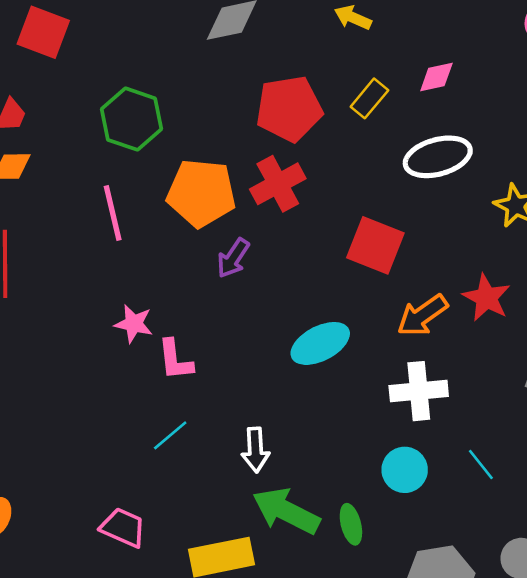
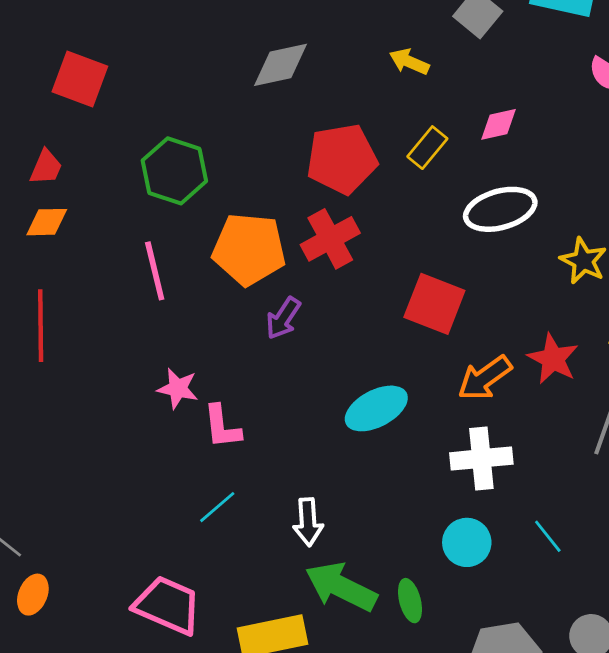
pink trapezoid: (123, 528) -> (168, 605), size x1.4

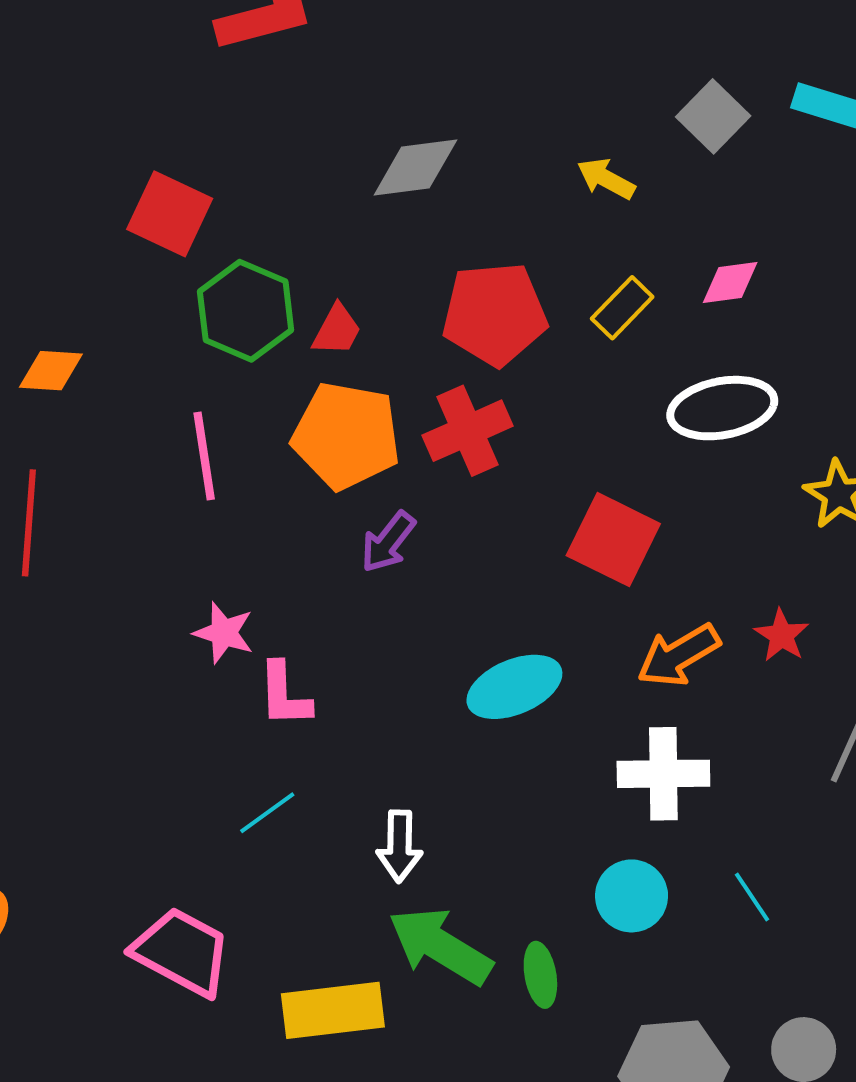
red square: (80, 79) -> (170, 214), moved
red trapezoid: (46, 167) -> (337, 330), moved
red star: (553, 359) -> (782, 635), size x0.7

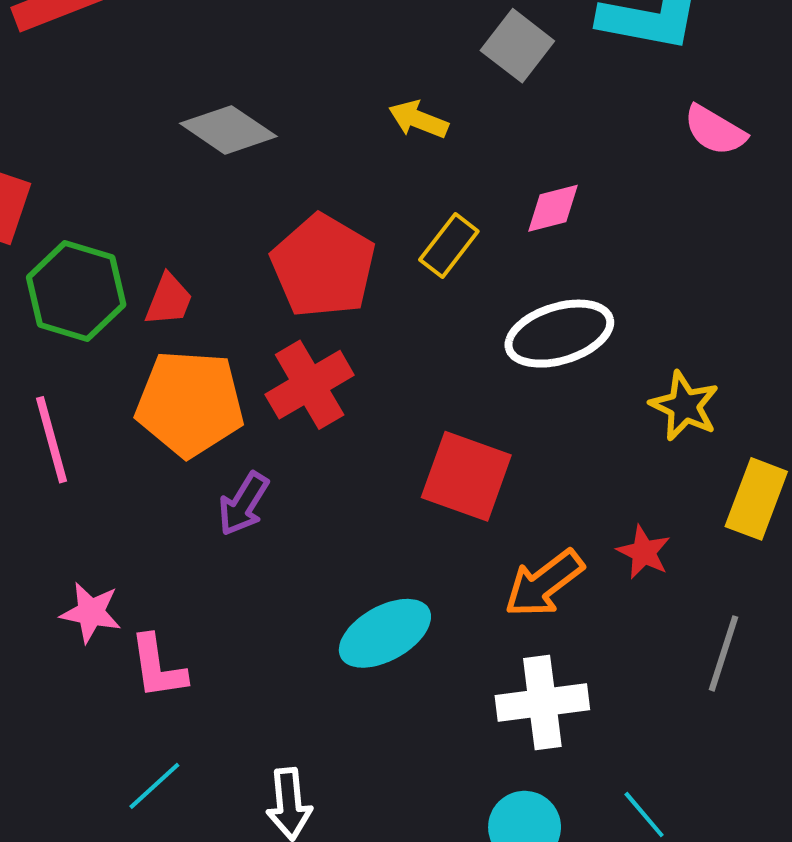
gray diamond: (415, 168) -> (228, 130), turned 48
red pentagon: (495, 314) -> (323, 266), turned -30

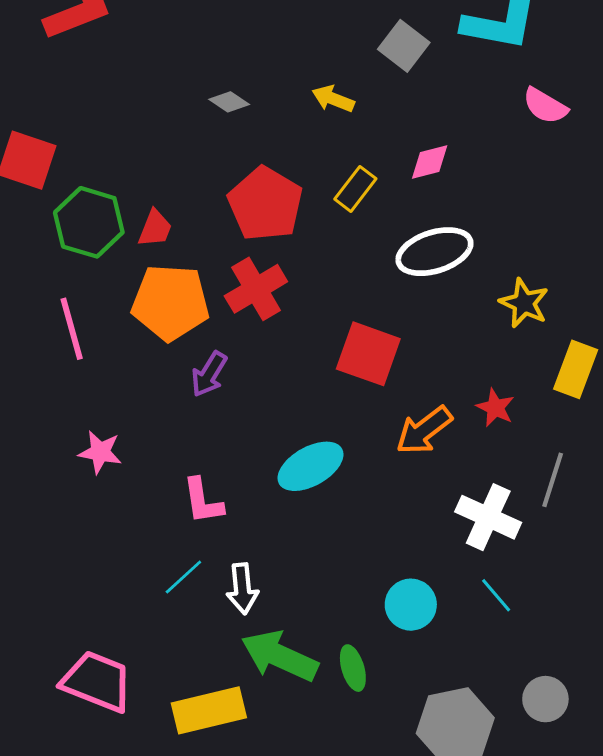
gray diamond: (228, 130) -> (229, 102), moved, size x0.6
pink L-shape: (158, 667) -> (203, 501), moved
white cross: (542, 703) -> (488, 517), moved, turned 32
cyan line: (154, 786) -> (183, 577), moved

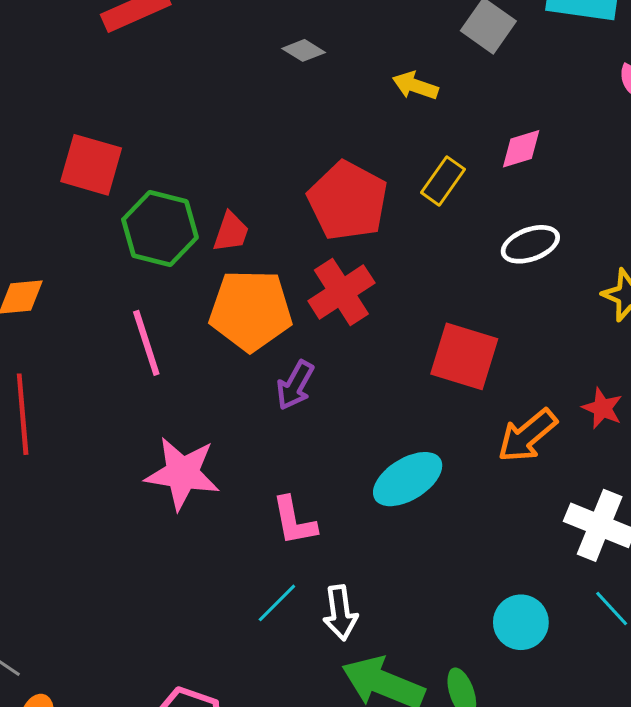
gray diamond: (229, 102) -> (304, 50), moved
white ellipse: (434, 252) -> (530, 244), size x0.7
pink star: (100, 452) -> (182, 473), size x1.6

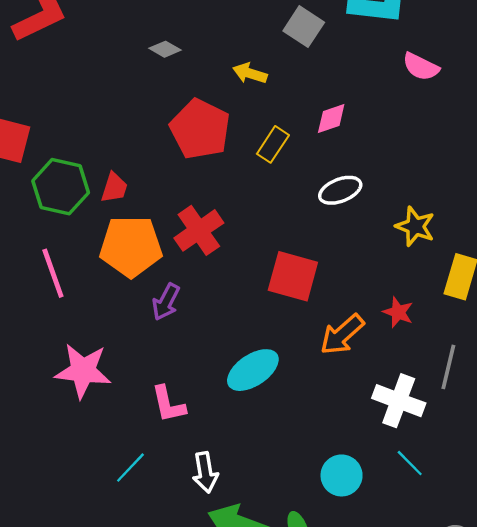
red pentagon: (348, 201) -> (200, 129), moved
cyan line: (277, 603) -> (130, 468), moved

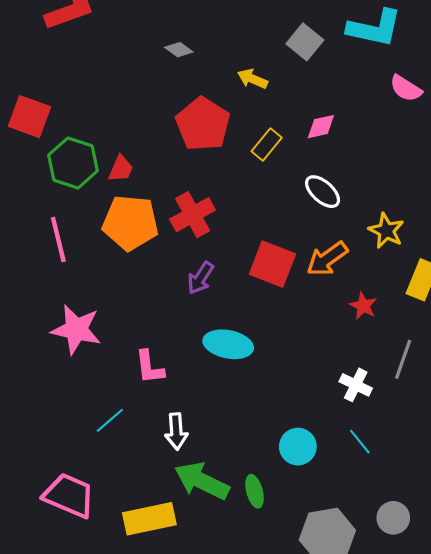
white ellipse: (340, 190) -> (323, 192), turned 57
purple arrow: (166, 302) -> (201, 278), moved
orange arrow: (342, 335) -> (327, 259), moved
cyan ellipse: (253, 370) -> (228, 344), turned 39
white cross: (399, 401) -> (356, 385), size x0.7

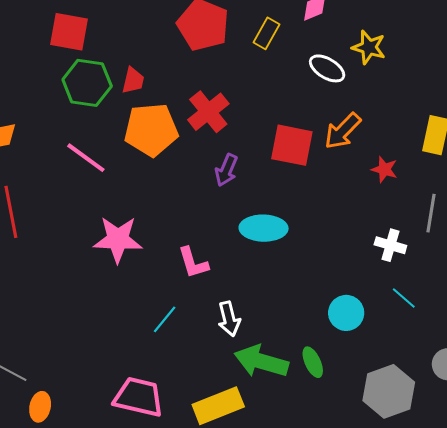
red square: (30, 117) -> (69, 32), moved
yellow star: (386, 231) -> (369, 47), moved
pink line: (58, 240) -> (86, 158), turned -30

